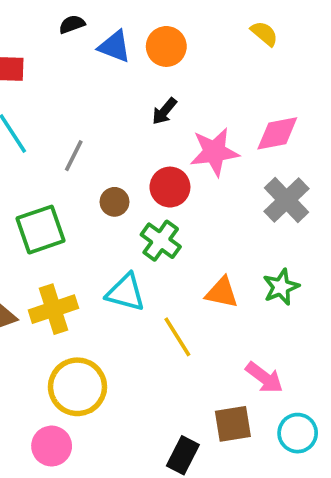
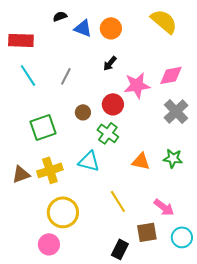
yellow semicircle: (264, 34) -> (164, 21), size x1.8
gray line: (74, 156) -> (66, 76), moved
green star: (281, 287) -> (173, 158), turned 30
yellow line: (177, 337) -> (118, 201), moved

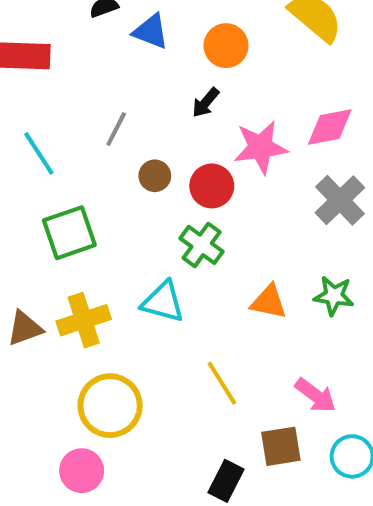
orange circle: (111, 28) -> (226, 46), moved
cyan line: (28, 75) -> (39, 153), moved
brown circle: (83, 112) -> (155, 176), moved

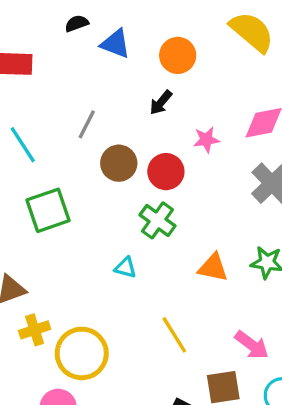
pink star: (261, 147) -> (206, 140), size x0.6
brown circle: (155, 176) -> (119, 163), size x1.4
cyan triangle: (163, 302) -> (125, 268), size x0.6
yellow cross: (84, 320) -> (35, 330), moved, size x0.7

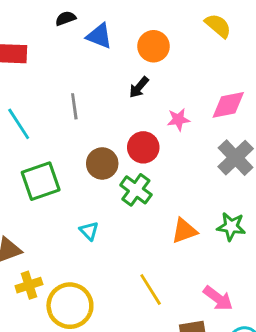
yellow semicircle: (252, 32) -> (218, 26), size x0.7
gray line: (87, 124) -> (74, 106), turned -35
brown circle: (119, 163) -> (102, 163), moved
cyan triangle: (125, 268) -> (89, 231), moved, turned 30
orange triangle: (213, 268) -> (184, 231), turned -32

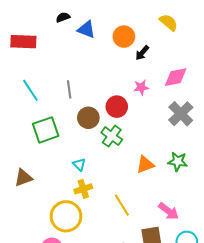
black arrow: (139, 87) -> (142, 53), moved
gray line: (74, 106) -> (69, 89), moved
yellow cross: (29, 285) -> (83, 189), moved

